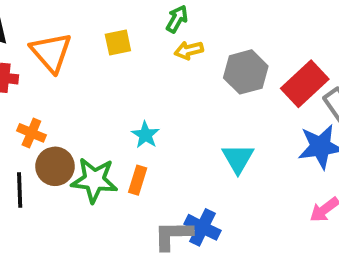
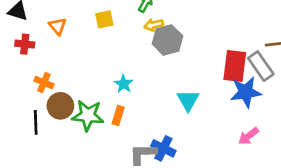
orange triangle: (51, 52) -> (58, 26), size x0.6
gray hexagon: (246, 72) -> (167, 40), moved
red rectangle: (305, 84) -> (235, 66), moved, turned -40

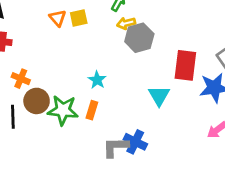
orange triangle: (58, 26) -> (58, 18), moved
red rectangle: (235, 66) -> (185, 65), moved

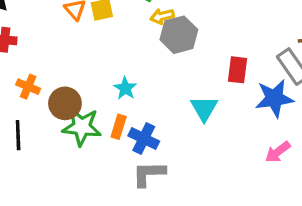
red rectangle: (185, 65) -> (238, 70), size x0.7
brown circle: (37, 101) -> (65, 103), moved
blue cross: (135, 142) -> (144, 139), moved

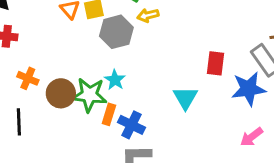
gray hexagon: (179, 35) -> (116, 32), moved
green star: (82, 127) -> (89, 95), moved

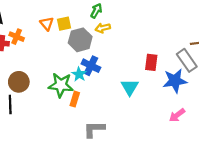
orange cross: (28, 78) -> (17, 37), moved
brown circle: (61, 93) -> (19, 82), moved
blue cross: (131, 125) -> (91, 66), moved

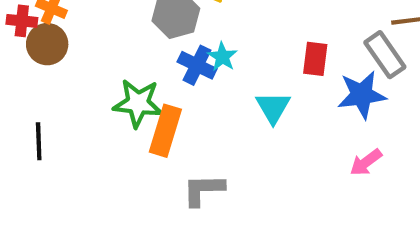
cyan star: (79, 74) -> (222, 57), moved
brown circle: (19, 82) -> (47, 44), moved
orange rectangle: (75, 99) -> (165, 131), size x1.6

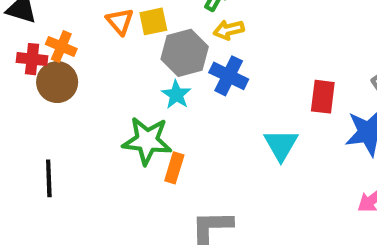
cyan star: (222, 57) -> (176, 95), moved
blue cross: (197, 65) -> (229, 76), moved
orange rectangle: (165, 131) -> (174, 168), size x0.6

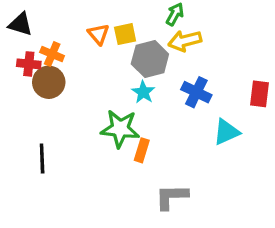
yellow arrow: (229, 30) -> (185, 41), size x1.4
blue cross: (229, 76) -> (196, 92), moved
cyan triangle: (281, 145) -> (226, 132), turned 36

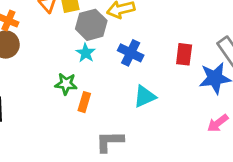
green star: (120, 129) -> (66, 84), size x0.7
cyan triangle: (226, 132) -> (145, 96), moved

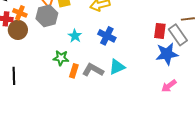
gray hexagon: (91, 25) -> (47, 16), moved
red rectangle: (184, 54) -> (160, 31), moved
gray L-shape: (110, 141) -> (93, 70), moved, turned 30

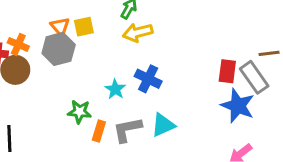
cyan star: (75, 36) -> (115, 89), moved
blue star: (167, 54) -> (238, 106), turned 30
gray L-shape: (93, 70) -> (127, 130), turned -40

